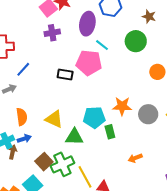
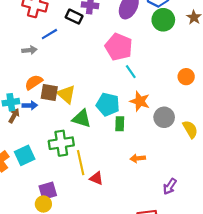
green circle: (136, 41) -> (163, 20), moved
cyan line: (102, 45) -> (131, 72), moved
black rectangle: (65, 75) -> (74, 17), moved
orange semicircle: (22, 117) -> (34, 82), turned -132
brown square: (44, 162) -> (49, 92), moved, turned 36

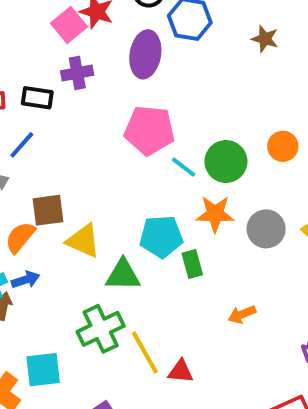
black rectangle: (74, 17) -> (37, 98), moved
green circle: (163, 20) -> (226, 162), moved
brown square: (49, 92) -> (48, 210), moved
cyan square: (25, 155) -> (43, 370), turned 36

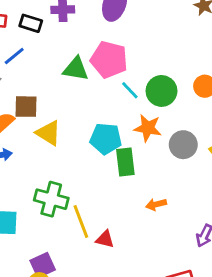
green rectangle: (192, 264) -> (125, 162), size x1.4
green triangle: (123, 275) -> (76, 69), moved
green cross: (101, 329) -> (51, 199), turned 32

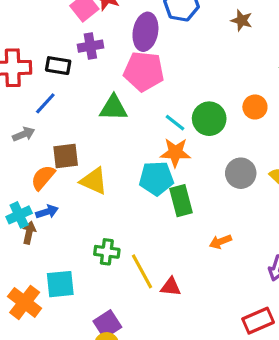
pink pentagon: (109, 60) -> (144, 71), moved
orange star: (148, 128) -> (175, 153), moved
green cross: (51, 199) -> (107, 252), size x0.7

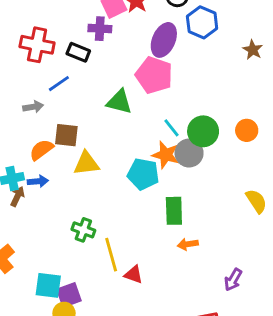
purple cross: (90, 46) -> (100, 29), moved
gray circle: (241, 173) -> (189, 153), moved
yellow triangle: (94, 181) -> (86, 163), turned -44
green rectangle: (181, 201) -> (174, 211), moved
cyan square: (60, 284) -> (48, 285), moved

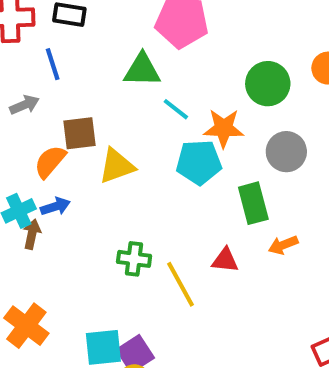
blue line: (59, 84) -> (53, 64), turned -60
cyan line: (172, 128) -> (176, 109), moved
gray circle: (189, 153) -> (286, 152), moved
red triangle: (134, 275) -> (225, 260), moved

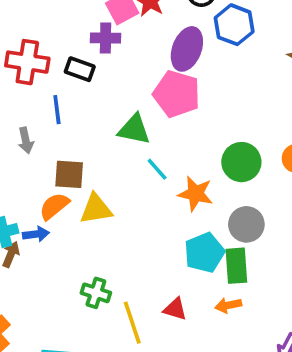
gray arrow: (24, 105) -> (26, 140), turned 90
orange semicircle: (50, 162) -> (54, 206), moved
cyan pentagon: (199, 162) -> (204, 253), moved, turned -30
green rectangle: (253, 203) -> (236, 266), moved

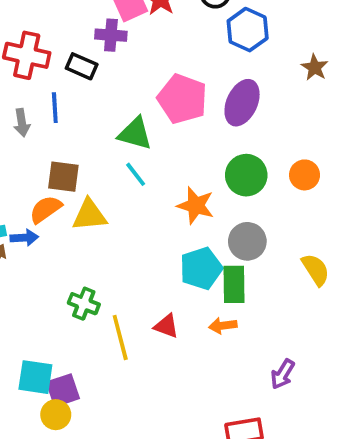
purple ellipse: (187, 49) -> (242, 103), moved
gray arrow: (26, 140) -> (22, 123), moved
cyan line: (157, 169) -> (136, 174), moved

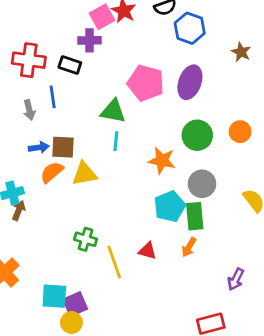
cyan line: (136, 174) -> (116, 141), turned 48
blue arrow: (24, 238) -> (39, 147), moved
orange arrow: (223, 326) -> (189, 247), turned -48

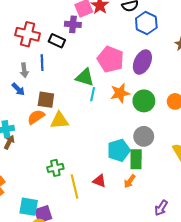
cyan line: (116, 141) -> (93, 94), moved
blue arrow: (39, 147) -> (18, 89), moved, turned 48
orange star: (162, 161) -> (120, 93), moved, turned -30
green cross: (86, 239) -> (55, 168), turned -35

